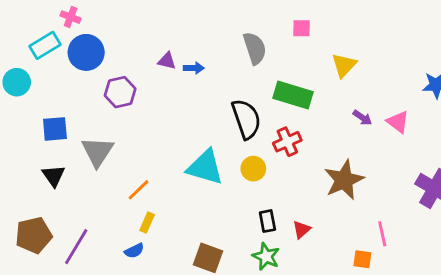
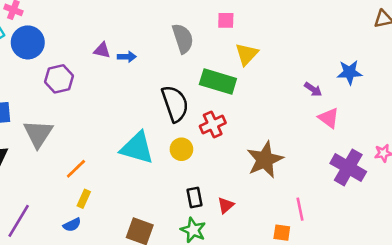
yellow triangle: (344, 65) -> (247, 54), moved
purple arrow: (362, 118) -> (313, 89), moved
pink triangle: (398, 122) -> (329, 118), moved

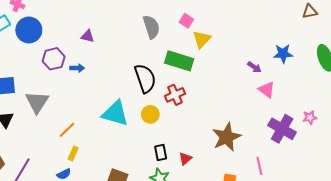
pink square: (226, 20) -> (186, 21), moved, turned 32
blue arrow: (127, 57) -> (77, 68), moved
brown star: (265, 160) -> (226, 137), moved
pink line: (300, 209) -> (259, 166), moved

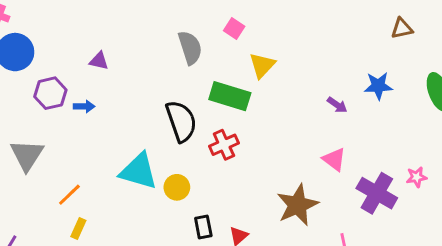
brown triangle: (310, 11) -> (402, 29), moved
pink square: (186, 21) -> (234, 29), moved
pink triangle: (267, 90) -> (334, 159), moved
yellow circle: (150, 114) -> (177, 187), moved

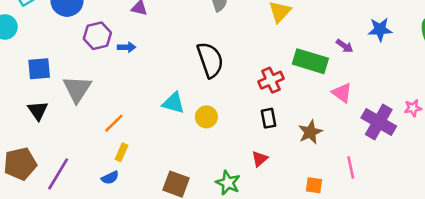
green rectangle: (230, 96) -> (310, 61), moved
red cross: (224, 145) -> (271, 80), moved
cyan triangle: (139, 171) -> (173, 103), size x0.7
brown star: (297, 205) -> (310, 132), size x0.7
black rectangle: (203, 227) -> (268, 118), moved

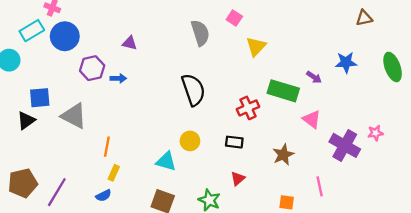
gray triangle: (77, 89) -> (74, 116), turned -36
cyan triangle: (173, 103) -> (166, 161), moved
black triangle: (38, 111) -> (26, 120), moved, turned 30
black rectangle: (268, 118) -> (234, 142), moved, turned -72
orange line: (114, 123) -> (107, 147), turned -36

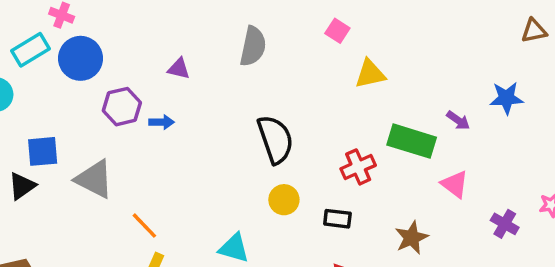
gray semicircle: (200, 33) -> (253, 46), moved, turned 30
yellow triangle: (256, 46) -> (370, 74), turned 35
yellow circle: (190, 141) -> (284, 200), moved
purple cross: (345, 145) -> (505, 224), size x0.6
orange line: (107, 147) -> (144, 226), turned -54

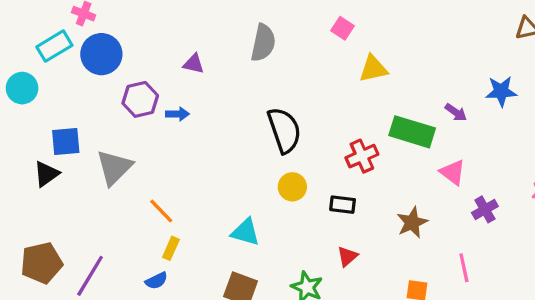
gray triangle: (94, 179) -> (114, 167), turned 48
purple cross: (505, 224) -> (485, 209), moved, turned 30

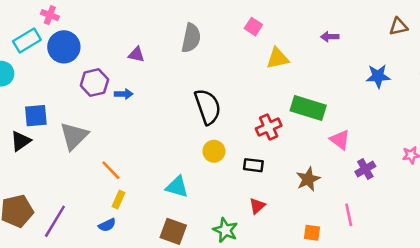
purple arrow: (456, 112) -> (330, 37), moved, turned 144

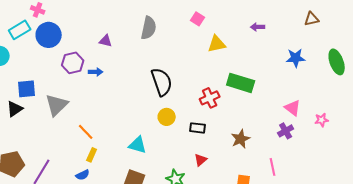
pink triangle: (340, 140) -> (293, 108), moved

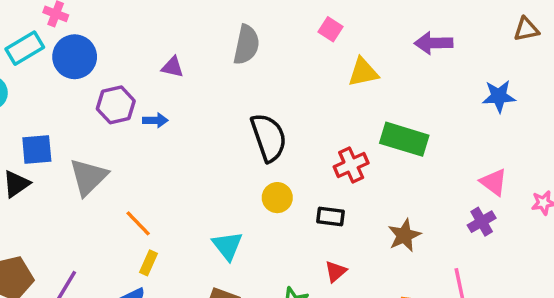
purple arrow: (258, 27) -> (434, 43), size x1.5
cyan triangle: (138, 145) -> (227, 246), turned 36

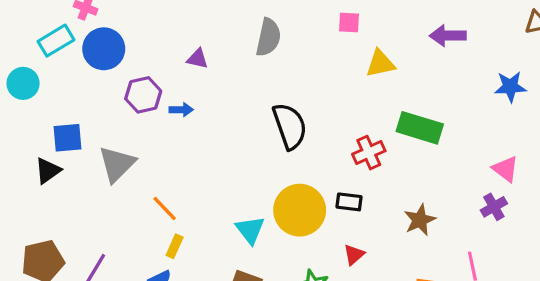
pink square: (330, 29) -> (349, 22), turned -30
yellow circle: (277, 198) -> (300, 210), moved, size x1.8

